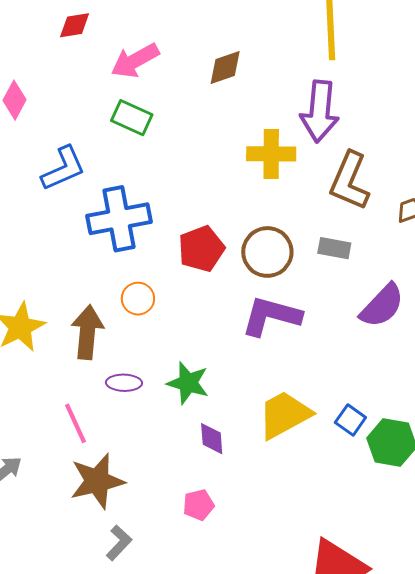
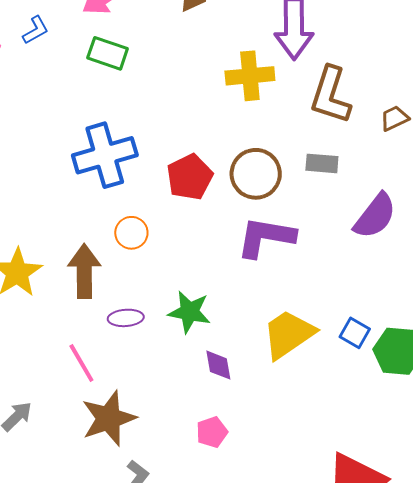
blue L-shape: (63, 168) -> (36, 30), moved, size x0.6

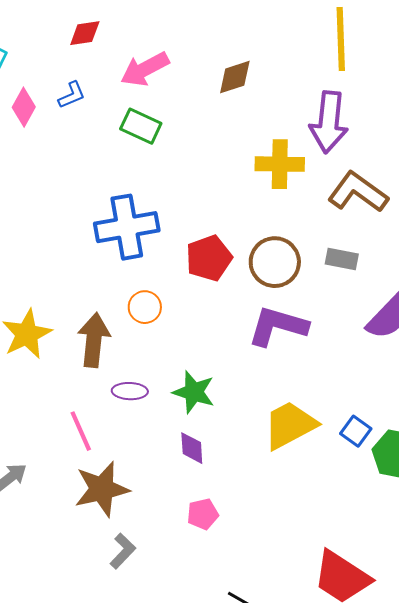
brown L-shape: (331, 95) -> (358, 192), turned 102
purple diamond: (218, 365) -> (192, 448), moved

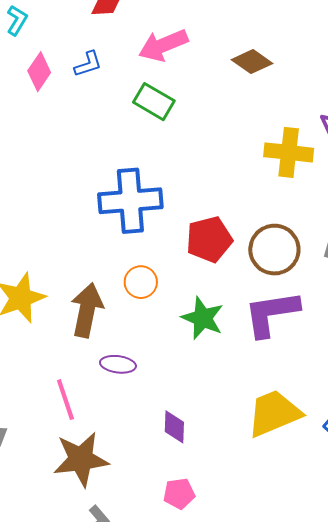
brown diamond: (235, 77) -> (252, 62), turned 48
purple L-shape: (278, 326) -> (271, 314), turned -30
green star: (194, 392) -> (203, 318), moved

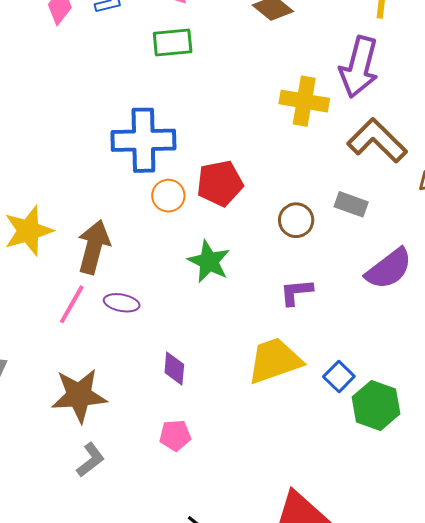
green rectangle: (154, 102) -> (173, 42), turned -39
brown circle: (274, 250) -> (296, 220), moved, size x0.7
orange circle: (141, 282) -> (168, 196), moved
purple L-shape: (271, 314) -> (296, 292), moved, size x0.6
pink line: (65, 400) -> (72, 304), moved, turned 45

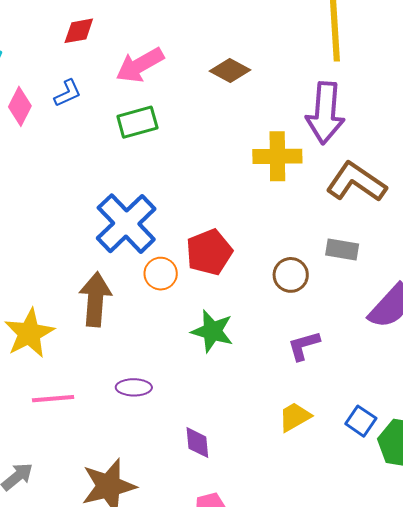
blue cross: (143, 140) -> (126, 224), turned -32
brown arrow: (94, 247) -> (95, 299), moved
pink line: (72, 304) -> (53, 399), moved, turned 66
yellow trapezoid: (275, 361) -> (295, 417), size x0.6

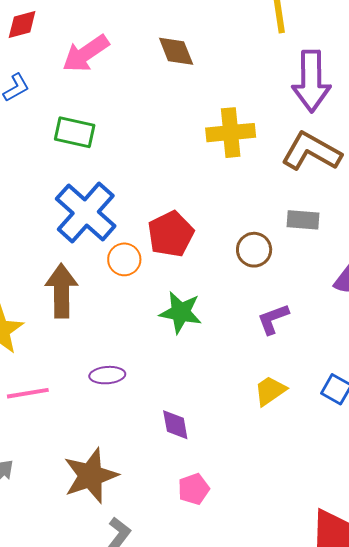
brown diamond: (230, 71) -> (176, 51), turned 45
purple arrow: (325, 113) -> (311, 81), moved
green rectangle: (137, 122) -> (75, 132), moved, turned 33

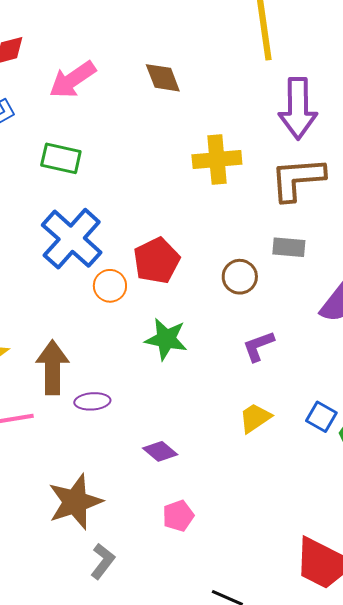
brown L-shape: (311, 152) -> (298, 179), turned -34
brown arrow: (61, 291) -> (52, 367), moved
purple diamond: (175, 425) -> (160, 451), turned -40

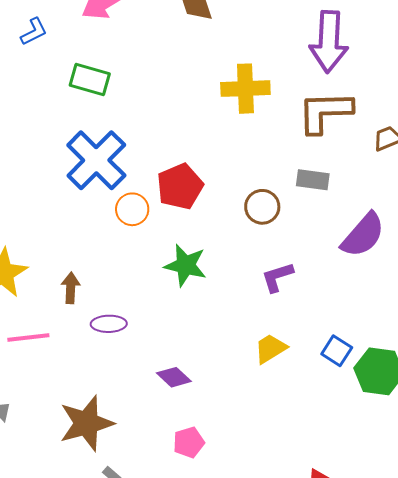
brown arrow: (52, 367) -> (71, 288), size x0.6

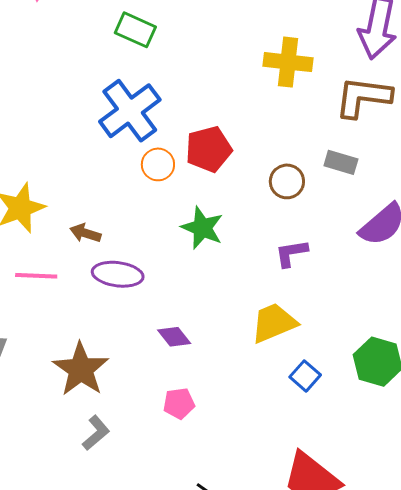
brown arrow: (71, 288) -> (85, 233), turned -84
purple ellipse: (109, 324) -> (118, 274), size x1.4
yellow trapezoid: (270, 349) -> (274, 323), size x1.4
blue square: (337, 351) -> (305, 376), moved
brown star: (86, 423) -> (81, 369), turned -30

